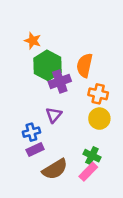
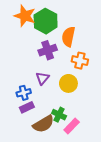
orange star: (33, 41) -> (25, 16), size x1.5
green hexagon: (47, 65) -> (46, 21), moved
yellow circle: (99, 119) -> (68, 83), moved
green cross: (92, 156) -> (59, 115), moved

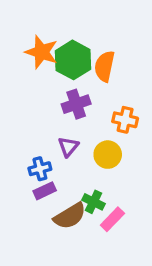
orange semicircle: (68, 37) -> (105, 66), moved

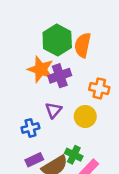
orange star: (41, 52) -> (41, 69), moved
purple rectangle: (45, 191) -> (34, 160), moved

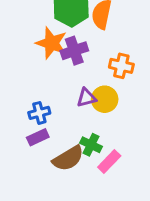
purple triangle: (53, 110) -> (86, 98), moved, turned 36
purple rectangle: (34, 160) -> (38, 137), moved

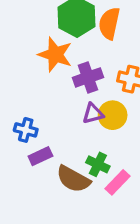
purple cross: (74, 51) -> (88, 77), moved
blue cross: (39, 113) -> (26, 130), moved, turned 30
brown semicircle: (68, 158) -> (73, 179), turned 60

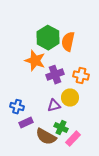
purple triangle: (93, 114) -> (54, 106), moved

